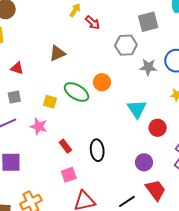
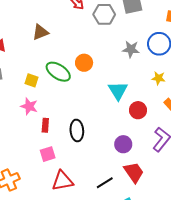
gray hexagon: (126, 45) -> (104, 14), moved
pink star: (39, 126) -> (29, 106), moved
red rectangle: (65, 146) -> (45, 125), turned 40

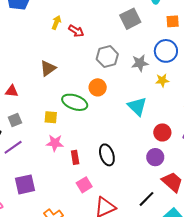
gray hexagon: (104, 14) -> (107, 57), moved
yellow star: (159, 78) -> (162, 80), moved
red circle: (138, 110) -> (162, 132), moved

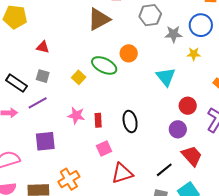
gray hexagon: (107, 57) -> (150, 15), moved
brown triangle: (48, 68) -> (99, 19), moved, size x1.4
yellow square: (51, 117) -> (79, 77), turned 32
gray square: (15, 120) -> (43, 76), turned 32
pink star: (55, 143) -> (76, 115), moved

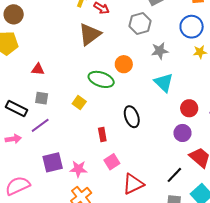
gray star: (173, 34) -> (160, 51), moved
yellow star: (194, 54) -> (200, 52), moved
yellow square: (79, 77) -> (79, 103), moved
pink star: (76, 115) -> (78, 169), moved
black ellipse: (130, 121) -> (132, 117), moved

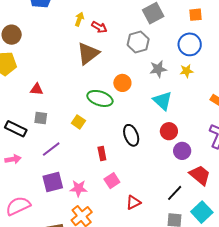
yellow star: (200, 52) -> (187, 71), moved
red circle: (189, 108) -> (169, 131), moved
purple line: (40, 125) -> (51, 149), moved
red triangle: (133, 184) -> (133, 202), size x0.7

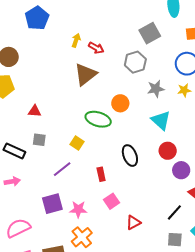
purple line: (51, 149) -> (62, 169), moved

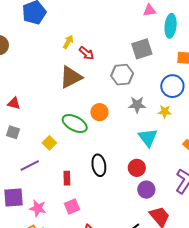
cyan triangle: (161, 120) -> (148, 138), moved

